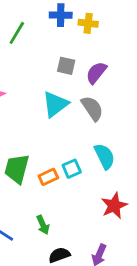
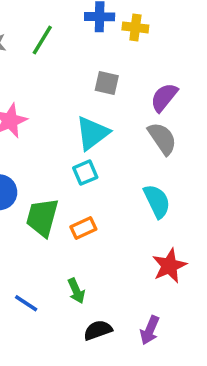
purple semicircle: (96, 73) -> (164, 97), moved
gray semicircle: (92, 108) -> (162, 139), moved
cyan square: (72, 169) -> (85, 173), moved

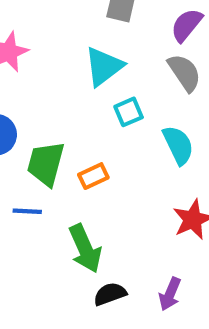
cyan square: (85, 173) -> (129, 112), moved
green arrow: (76, 291) -> (85, 248), size x1.6
blue line: (26, 303) -> (27, 211), moved, turned -30

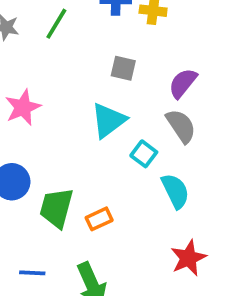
cyan square: (129, 112) -> (144, 154), moved, turned -30
blue line: (27, 211) -> (32, 273), moved

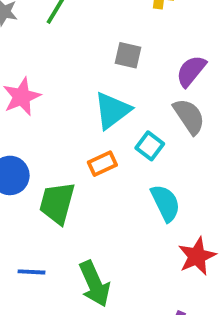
cyan semicircle: (175, 191) -> (165, 203), moved
orange rectangle: (99, 219) -> (102, 164), moved

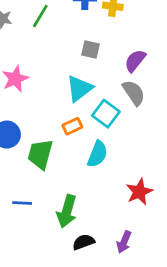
cyan square: (150, 146) -> (106, 114), size x1.4
cyan semicircle: (165, 203) -> (97, 154), moved, turned 48
green arrow: (95, 284) -> (67, 211), turned 40

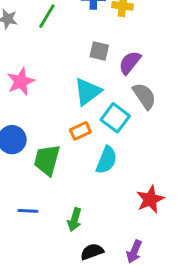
purple semicircle: (135, 61) -> (130, 63), moved
green arrow: (67, 211) -> (75, 220), size x0.7

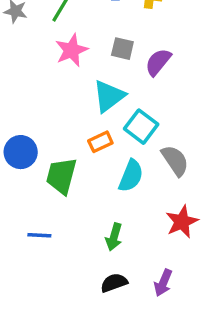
pink star: (21, 81) -> (72, 50), moved
gray semicircle: (144, 96) -> (175, 161), moved
green arrow: (75, 220) -> (114, 237), moved

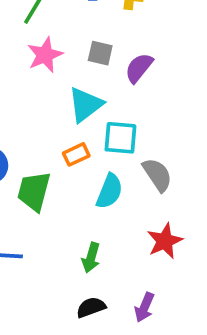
cyan square: (141, 127) -> (120, 138), turned -32

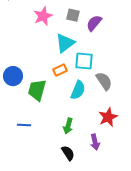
black semicircle: (91, 307) -> (68, 153), turned 77
purple arrow: (144, 307) -> (95, 142), moved, turned -35

